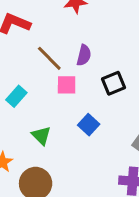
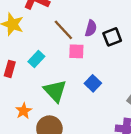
black square: (114, 83) -> (112, 37), moved
green triangle: (41, 135) -> (55, 91), size x1.5

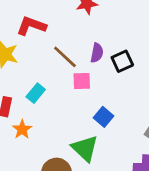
green triangle: (55, 91) -> (85, 148), moved
orange star: (24, 111) -> (22, 129), moved

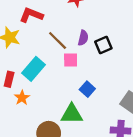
cyan rectangle: (36, 93) -> (34, 69), size x1.5
green triangle: (85, 148) -> (72, 114), turned -45

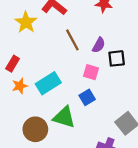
pink square: (71, 60) -> (91, 72), moved
cyan rectangle: (34, 69) -> (48, 83), moved

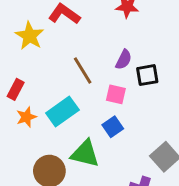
brown line: (72, 40) -> (83, 70), moved

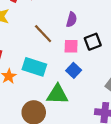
black square: (147, 75) -> (93, 42), moved
cyan rectangle: (62, 112) -> (34, 67), turned 65

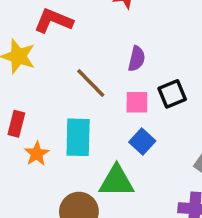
cyan rectangle: (34, 67) -> (78, 137), turned 75

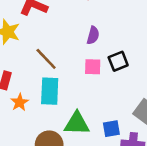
brown line: (91, 83) -> (46, 59), moved
blue square: (142, 141) -> (111, 129), moved, turned 36

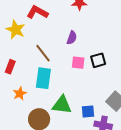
purple semicircle: (93, 35) -> (72, 38), moved
orange star: (20, 102) -> (20, 94), moved

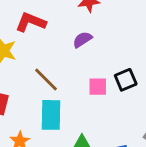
purple semicircle: (72, 38) -> (82, 40), moved, turned -136

